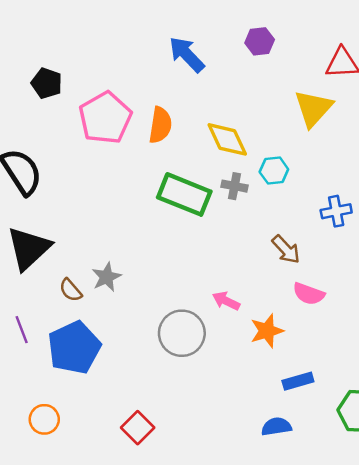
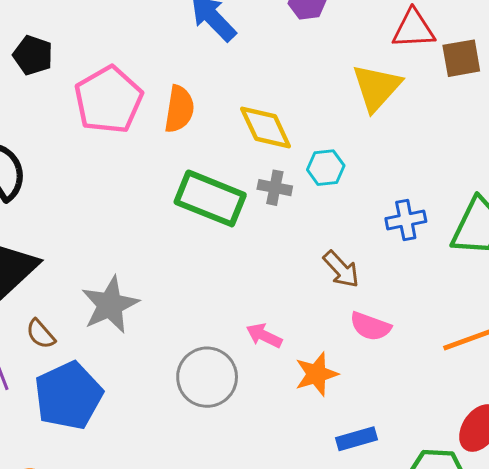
gray star: (106, 277) -> (110, 305), size x1.5
brown semicircle: (71, 290) -> (41, 334), moved

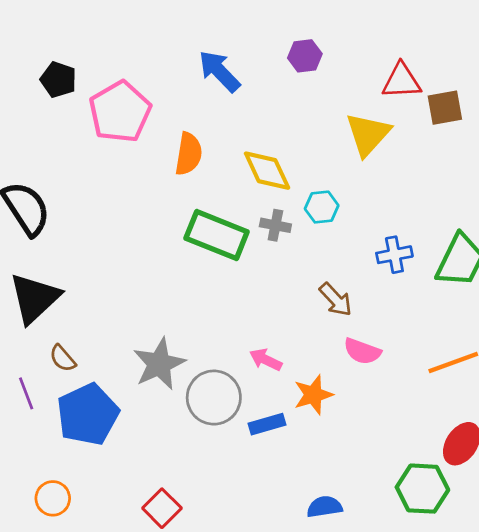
black pentagon: (33, 55) -> (58, 80), moved
pink pentagon: (108, 100) -> (120, 112), moved
gray star: (110, 305) -> (159, 364), moved
blue rectangle: (357, 439) -> (267, 424), moved

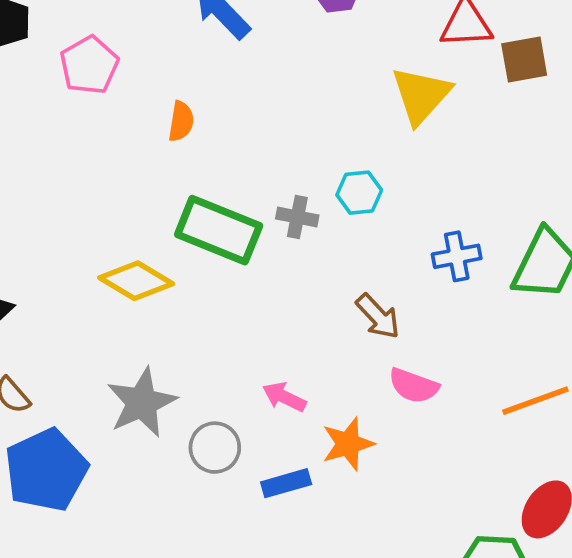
pink pentagon: (120, 112) -> (89, 65), size x0.7
orange semicircle: (189, 154) -> (181, 121), size x0.7
yellow diamond: (267, 171) -> (136, 281), moved, turned -34
gray circle: (214, 398) -> (215, 448), size x0.7

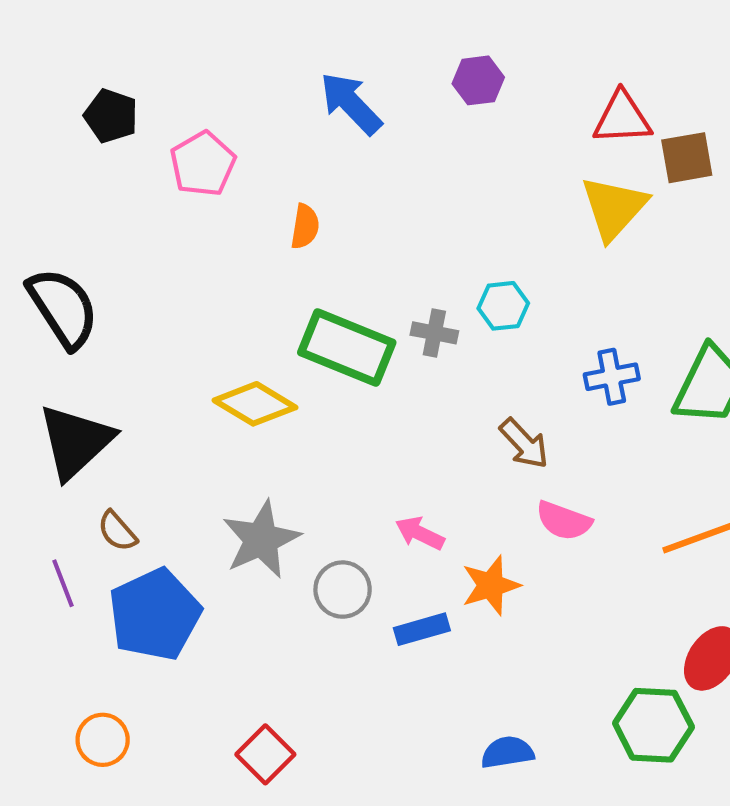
yellow triangle: (421, 95) -> (614, 208), moved

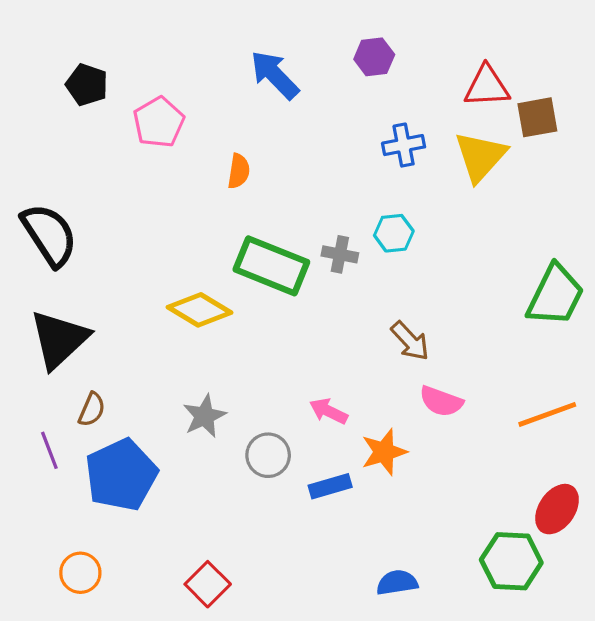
blue cross: (612, 377) -> (404, 145), moved
brown semicircle: (117, 531) -> (92, 410), turned -116
gray star: (261, 539) -> (204, 416), size x0.7

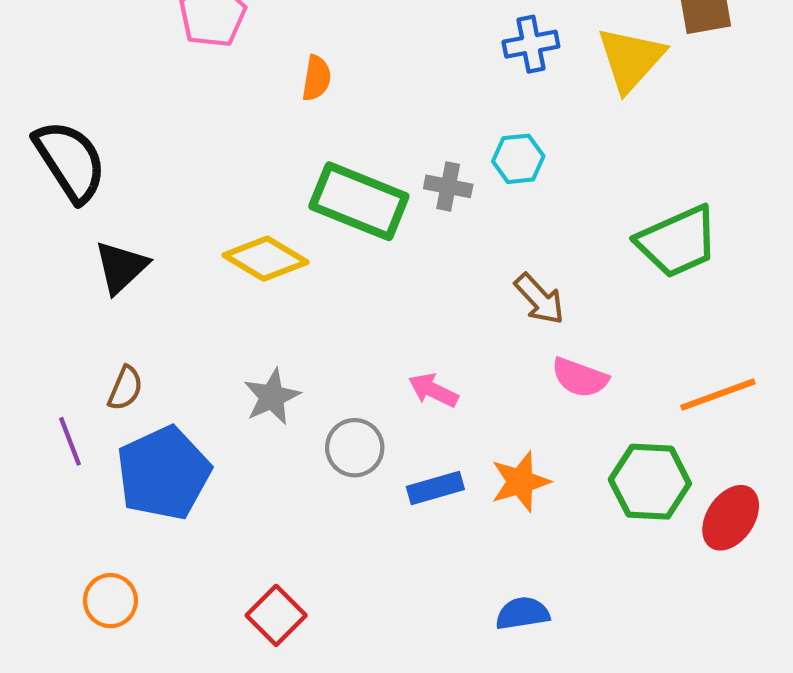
green trapezoid: (555, 295) -> (678, 242), moved, turned 40
black triangle: (59, 339) -> (121, 267), moved, size x0.7
orange star: (384, 452) -> (520, 482), moved
green hexagon: (511, 561) -> (650, 482), moved

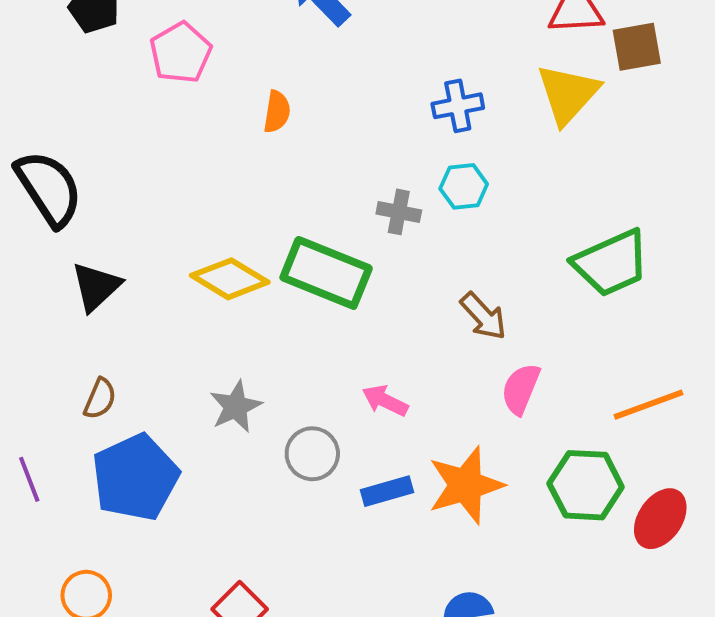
blue cross: (531, 44) -> (458, 106), moved
green rectangle: (359, 201) -> (326, 273), moved
pink semicircle: (580, 378) -> (521, 389), turned 92
purple line: (70, 441) -> (29, 479), moved
orange star: (520, 482) -> (466, 485), size x1.4

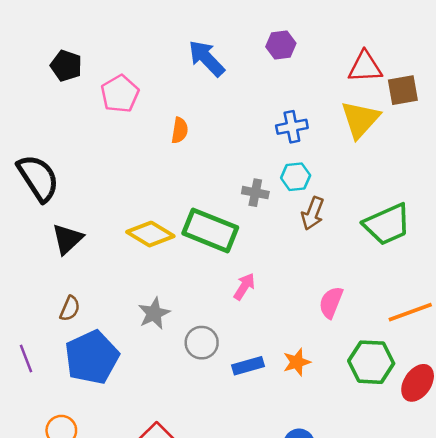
brown arrow: (483, 316) -> (313, 213), moved, turned 64
pink arrow: (385, 401) -> (244, 287), moved, turned 96
orange star: (466, 485) -> (297, 362), size x0.6

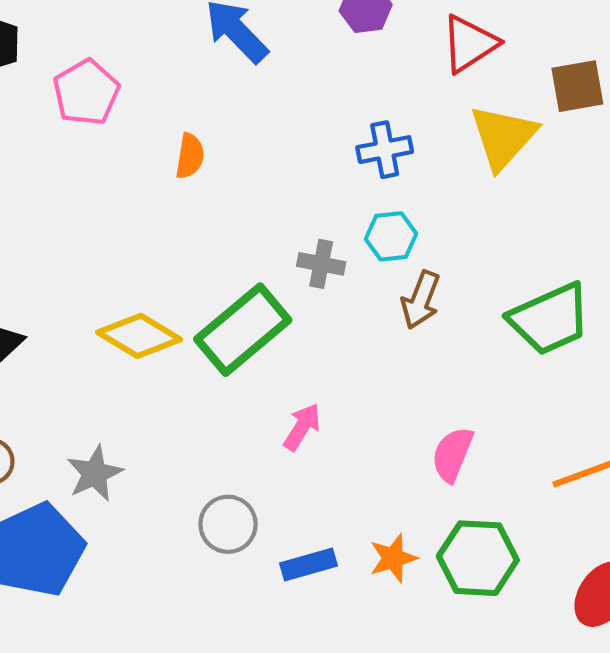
red triangle: (365, 67) -> (469, 44), moved, turned -30
green rectangle: (210, 230) -> (243, 330), turned -62
gray star: (154, 313) -> (95, 473), moved
green hexagon: (371, 362) -> (478, 558), moved

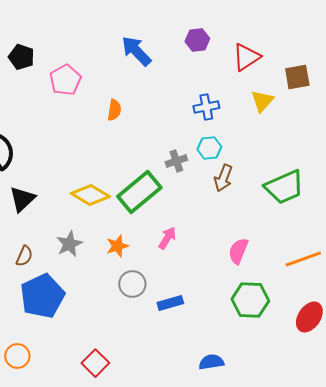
yellow triangle: (503, 137) -> (262, 101), size x0.7
gray cross: (321, 264) -> (176, 161), turned -30
gray star: (95, 473) -> (69, 244), moved
orange star: (393, 558) -> (117, 246), moved

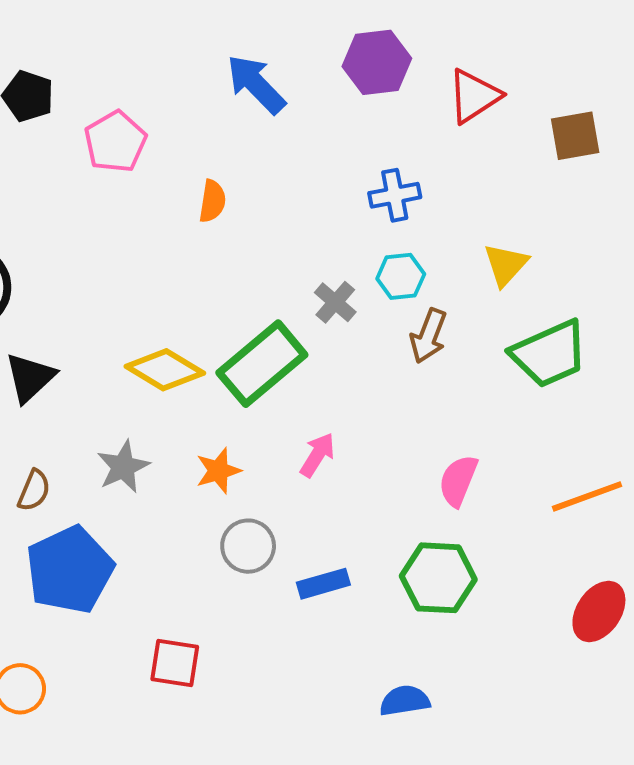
purple hexagon: (197, 40) -> (377, 62), size x1.4
yellow triangle: (262, 101) -> (506, 265), moved
gray cross: (176, 161) -> (335, 302), turned -30
green hexagon: (250, 300) -> (438, 578), moved
red square: (95, 363) -> (175, 663), moved, turned -36

